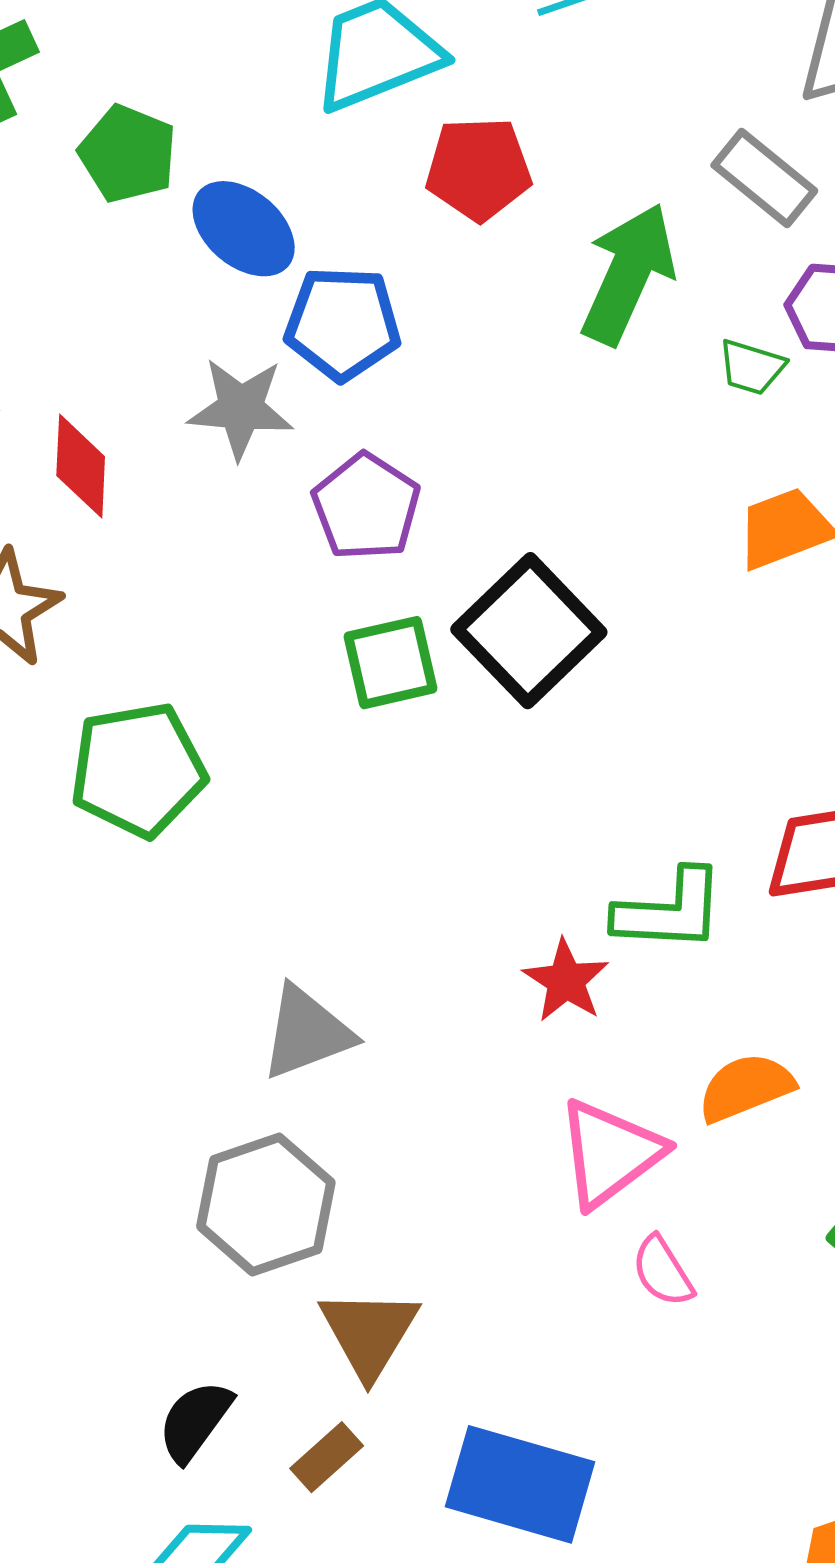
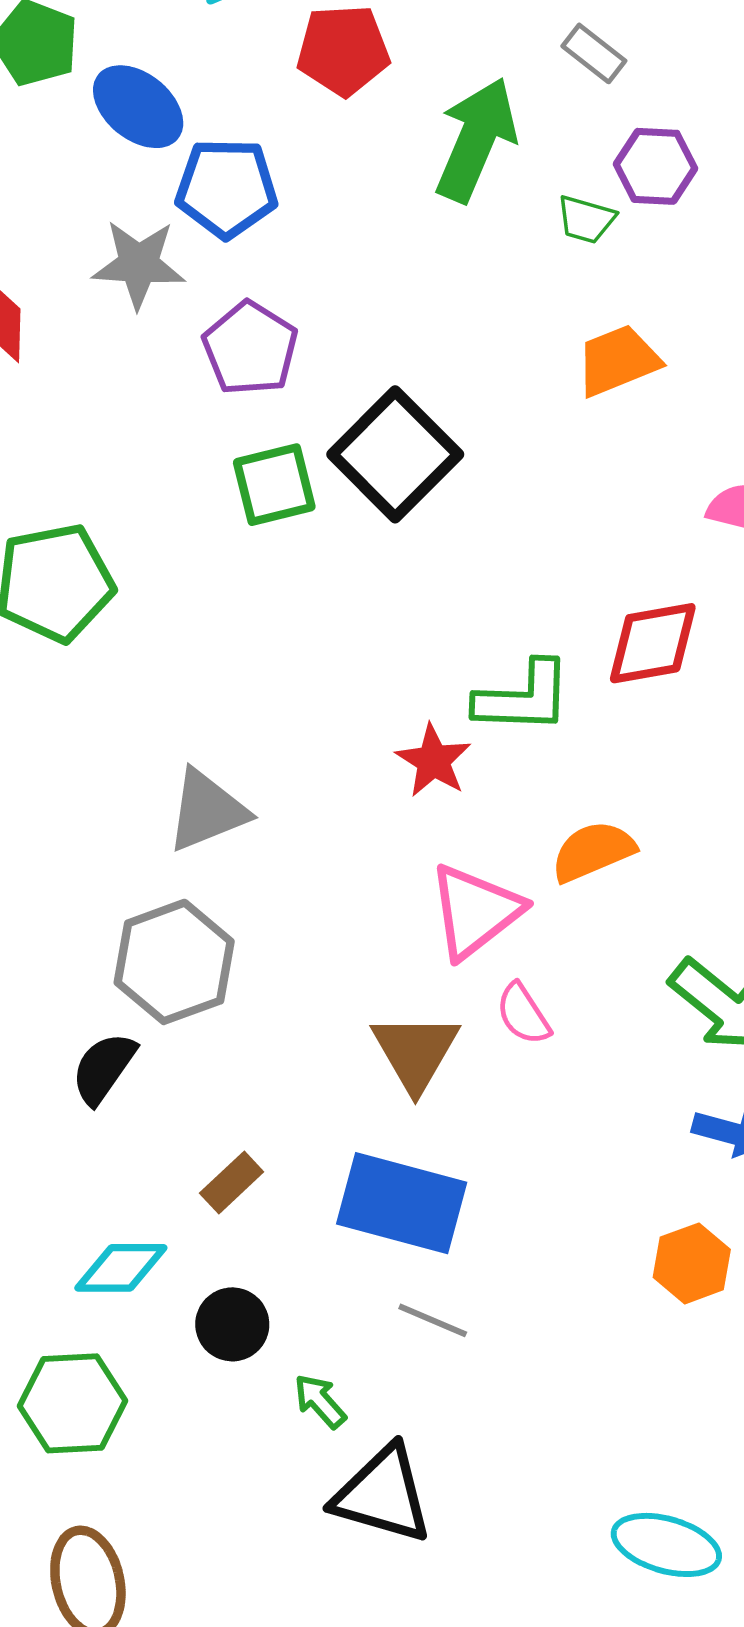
gray rectangle: (764, 178) -> (594, 53), size x0.7
brown triangle: (369, 1333) -> (415, 1052), moved
black semicircle: (195, 1421) -> (104, 1068), moved

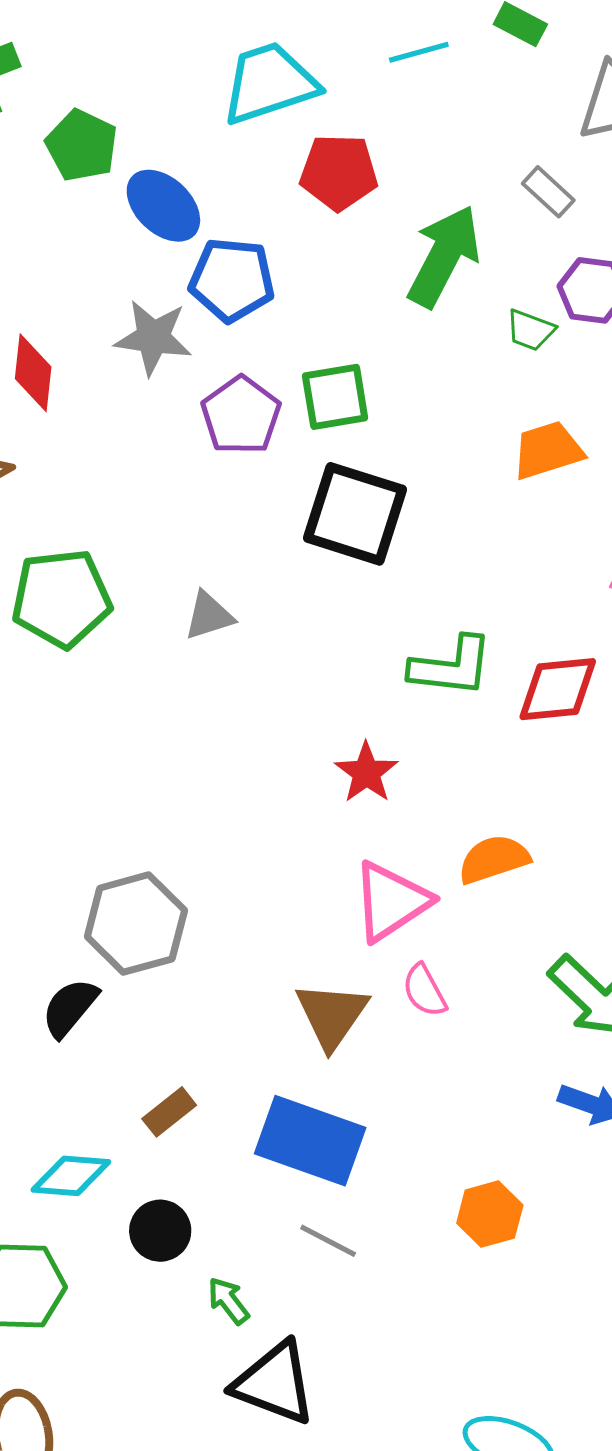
black square: (395, 454) -> (355, 514), turned -32
green square: (274, 485) -> (335, 397), moved
green L-shape: (523, 698) -> (451, 666), moved
gray triangle: (207, 811) -> (209, 616), moved, size x0.7
orange hexagon: (692, 1263) -> (490, 1214), moved

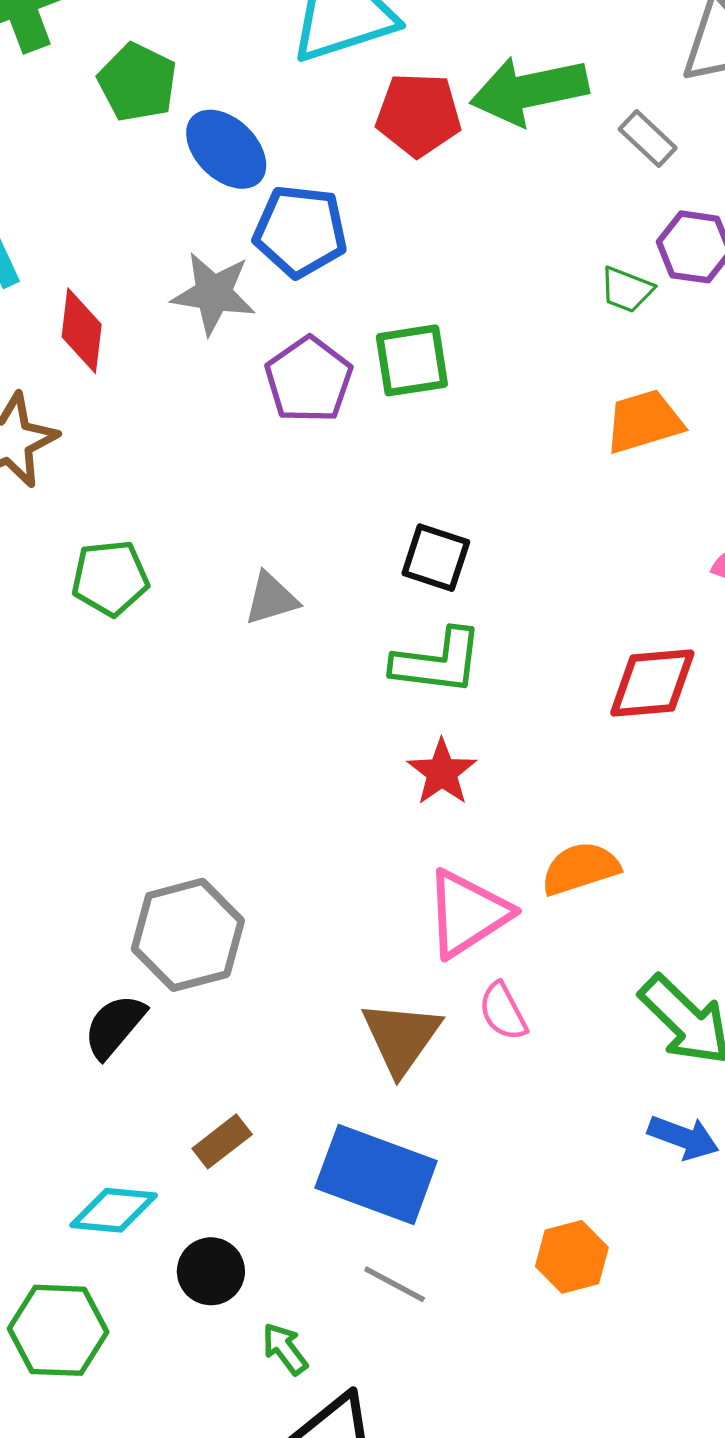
green arrow: (444, 256) -> (529, 91), moved, turned -130
black square: (355, 514) -> (436, 558), moved, size x0.6
green pentagon: (62, 598) -> (110, 578), size x0.7
green L-shape: (451, 666) -> (438, 662), moved

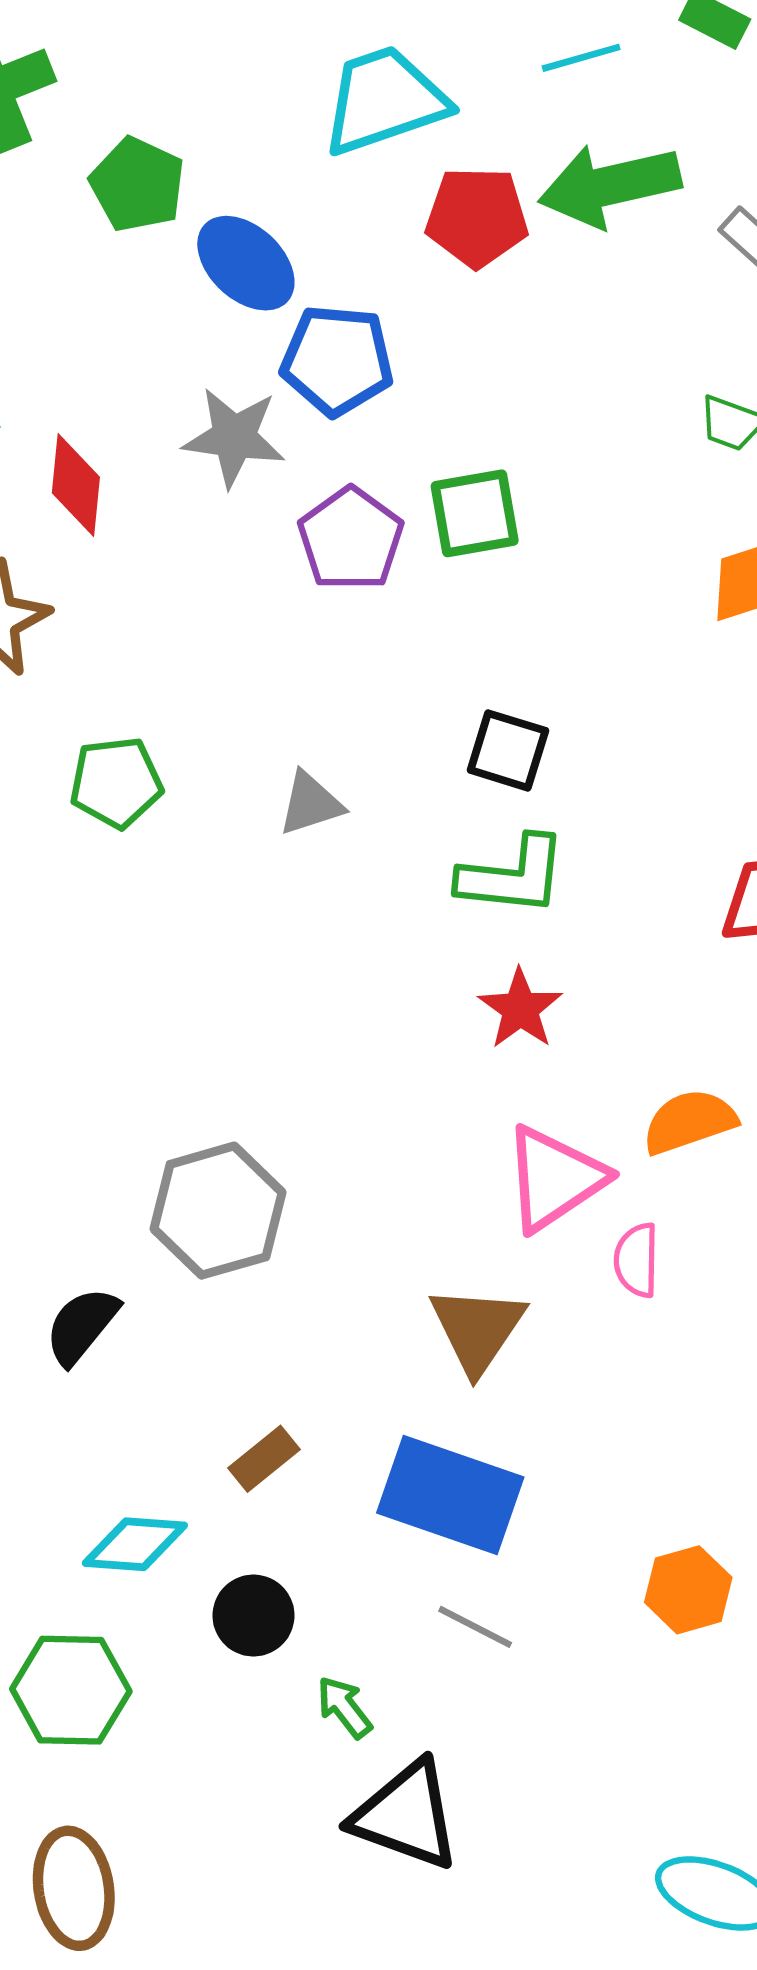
pink semicircle: (503, 1011) -> (637, 1260), moved, turned 30
black semicircle: (115, 1026) -> (82, 1326), moved

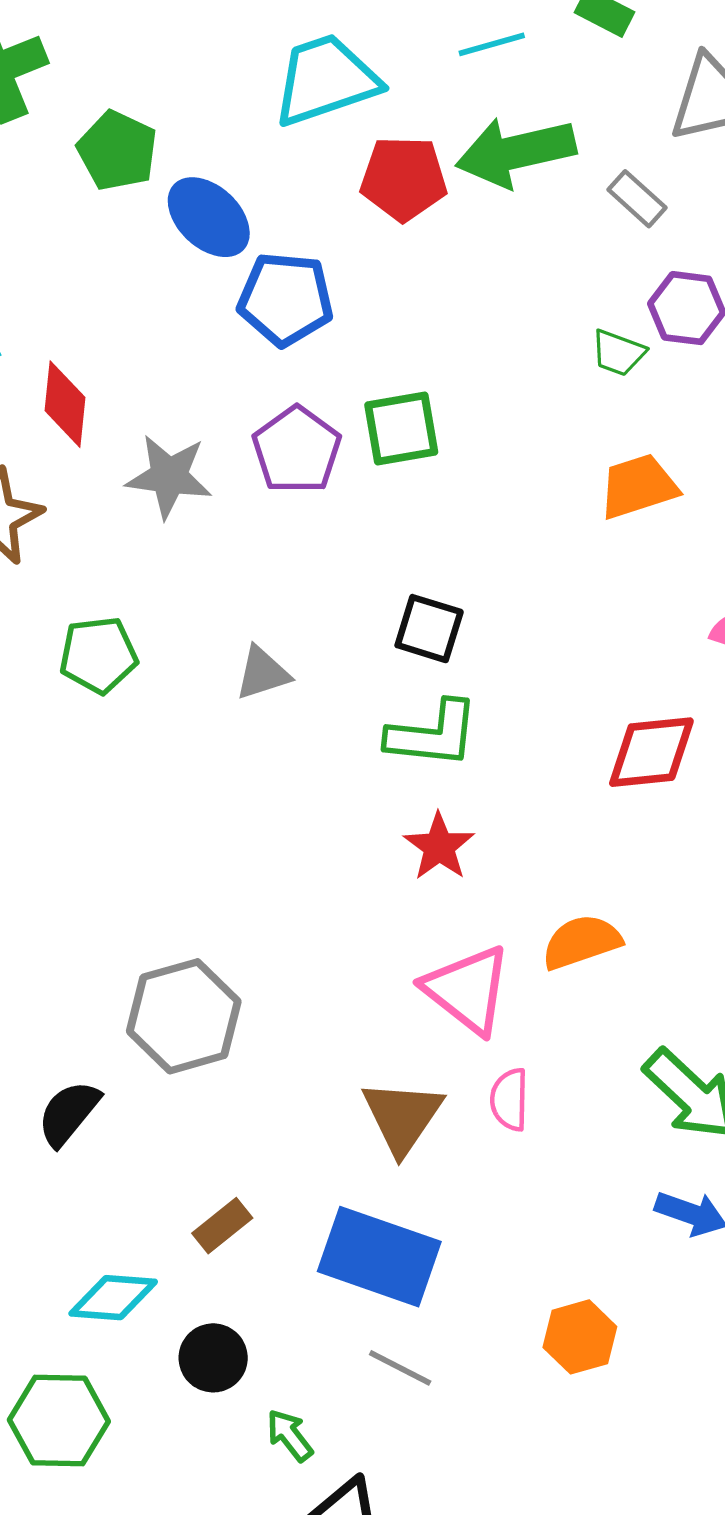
gray star: (234, 437) -> (169, 476), moved
pink triangle: (554, 1178) -> (468, 990), turned -48
pink semicircle: (637, 1260) -> (509, 1100), moved

